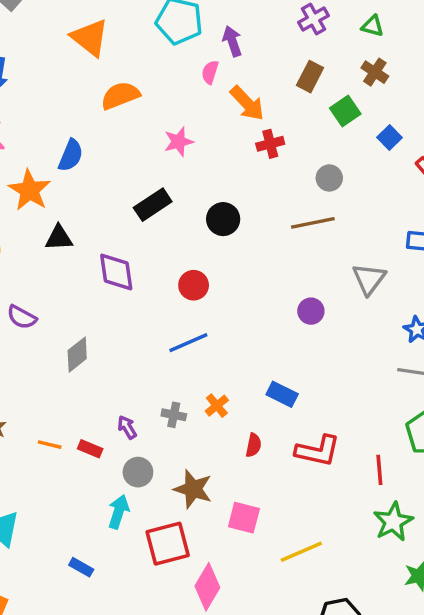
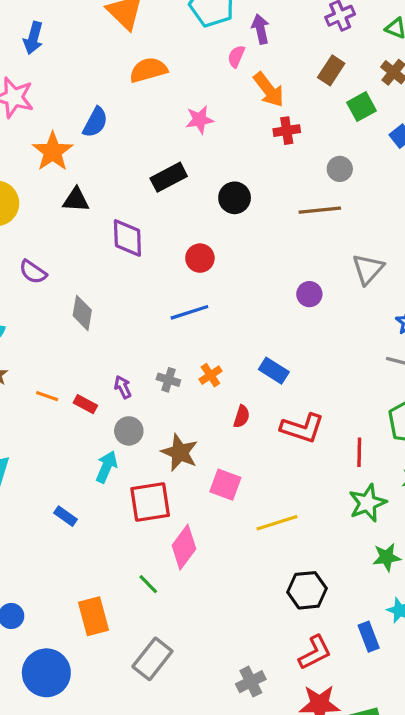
gray diamond: (77, 355) -> (82, 313), turned -48

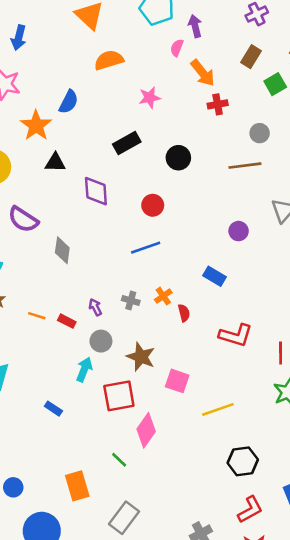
purple semicircle: (33, 272) -> (23, 219), size x1.4
blue rectangle: (274, 371) -> (214, 276), moved
red semicircle: (242, 416) -> (184, 313), moved, turned -30

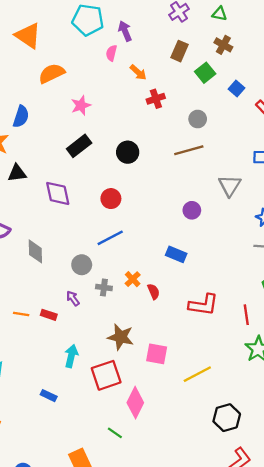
orange arrow: (203, 73) -> (138, 72), size x0.7
pink star: (150, 98) -> (81, 105), moved
gray circle: (101, 341) -> (82, 265), moved

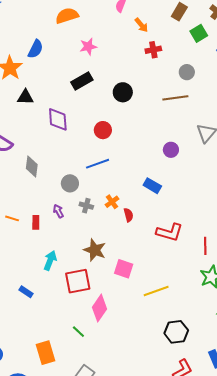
red rectangle: (49, 315) -> (36, 222), turned 64

